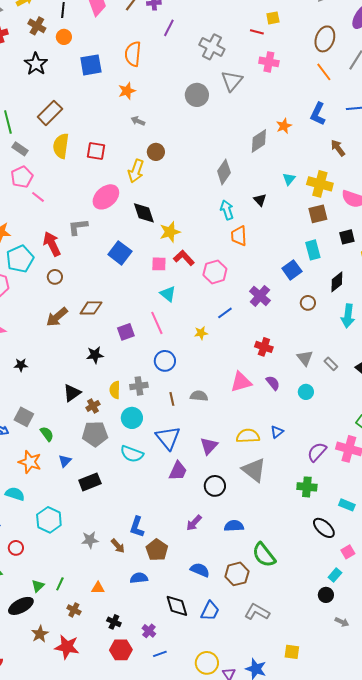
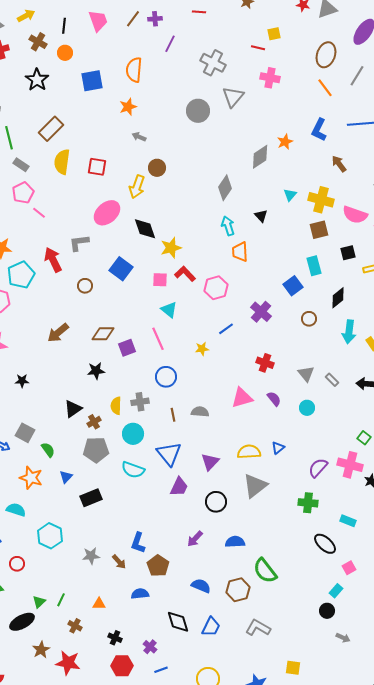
brown circle: (55, 277) -> (85, 286), moved
brown diamond: (91, 308) -> (103, 334), moved
gray triangle: (254, 470) -> (255, 486), turned 44

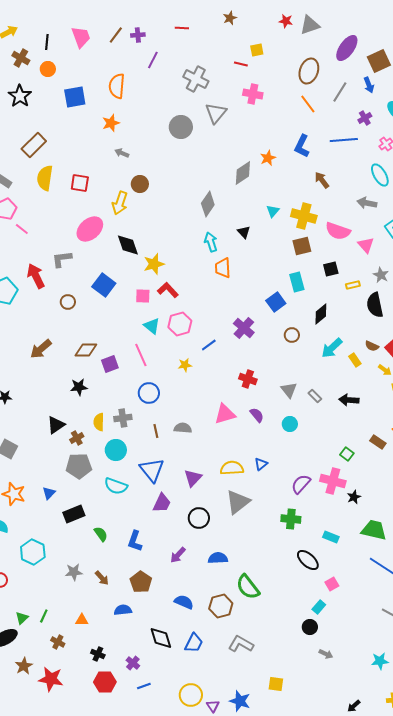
pink hexagon: (216, 288) -> (180, 324), moved
cyan arrow: (349, 332) -> (332, 348), turned 40
green semicircle: (48, 450) -> (101, 534), moved
blue L-shape: (138, 543) -> (135, 541), moved

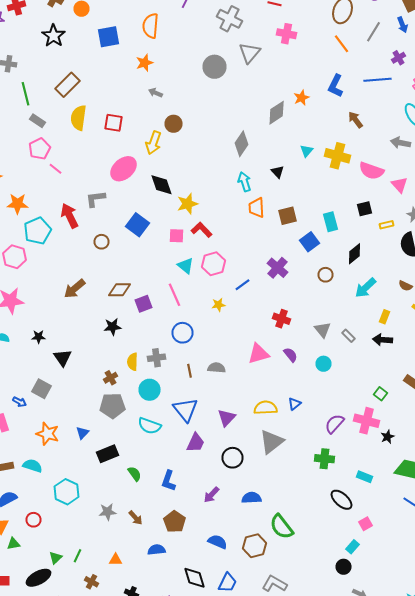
brown square: (302, 246) -> (288, 216), moved
yellow rectangle: (355, 360) -> (384, 317), moved, turned 56
black triangle: (56, 425) -> (62, 358), moved, turned -30

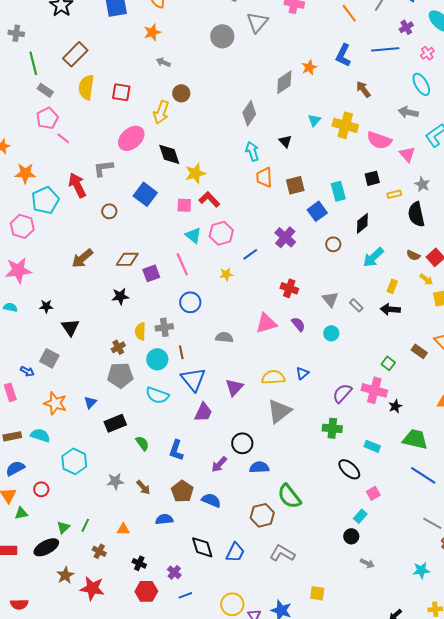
brown line: (190, 371) -> (181, 352), moved
black circle: (232, 458) -> (242, 443), moved
blue semicircle: (218, 542) -> (211, 500), moved

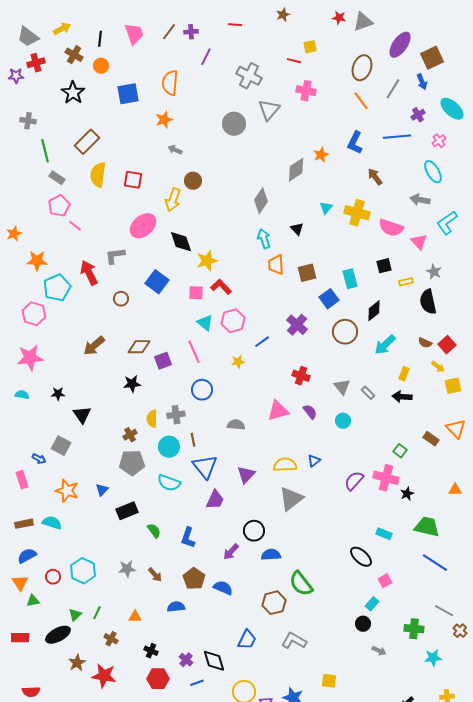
brown circle: (333, 244) -> (345, 332), size x1.6
green cross: (332, 428) -> (414, 629), moved
cyan hexagon: (74, 461) -> (83, 571), moved
black diamond: (202, 547) -> (214, 661), moved

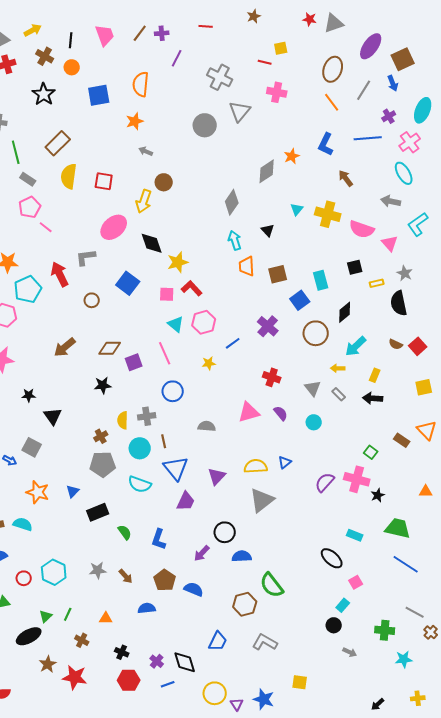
cyan ellipse: (452, 109) -> (423, 110), turned 70
pink cross: (439, 141) -> (410, 142), size x1.5
yellow arrow: (438, 367) -> (338, 368), moved, turned 144

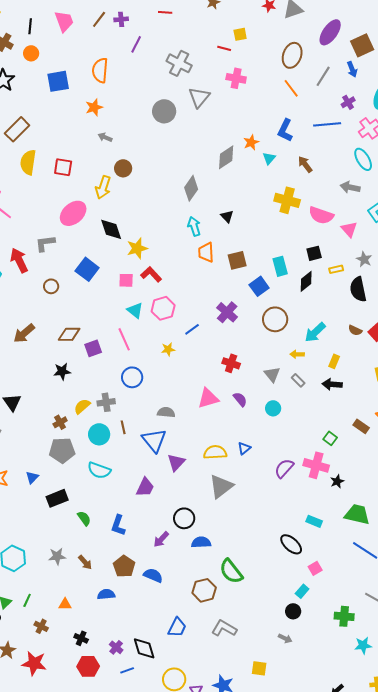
cyan triangle: (297, 209) -> (269, 158), moved
black diamond: (345, 312) -> (306, 281), moved
yellow semicircle: (123, 420) -> (82, 406), turned 48
blue triangle: (176, 468) -> (154, 440), moved
gray arrow: (350, 652) -> (285, 638), moved

